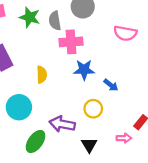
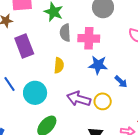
gray semicircle: (55, 21) -> (65, 33), moved
purple arrow: (62, 124) -> (79, 99), moved

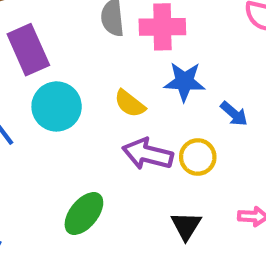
yellow semicircle: (59, 65) -> (130, 104), moved, turned 126
cyan circle: (35, 93) -> (57, 106), moved

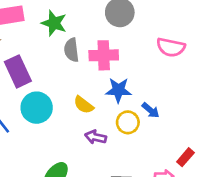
purple arrow: (148, 154) -> (96, 137), size x0.7
yellow circle: (198, 157) -> (128, 122), moved

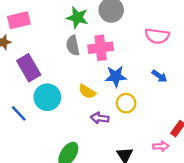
green star: (54, 23) -> (77, 18), moved
blue arrow: (151, 110) -> (159, 76), moved

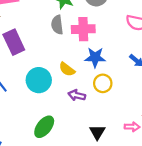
cyan circle: (47, 97) -> (39, 80), moved

